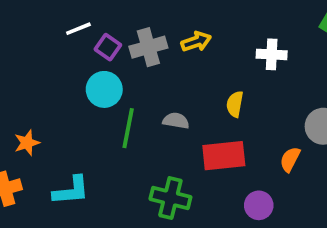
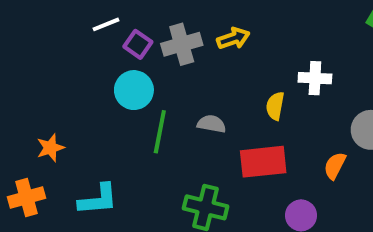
white cross: (272, 54) -> (315, 78), moved

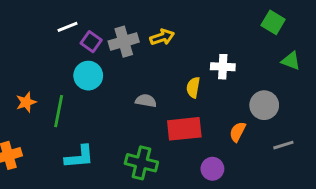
green line: (160, 132) -> (59, 111), moved
orange star: (50, 148) -> (26, 102), moved
cyan L-shape: (98, 199) -> (79, 157), moved

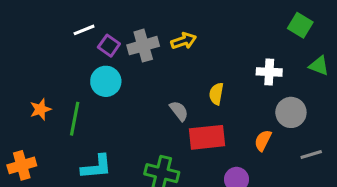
white cross: (223, 67) -> (269, 72), moved
gray semicircle: (146, 101) -> (179, 111), moved, turned 42

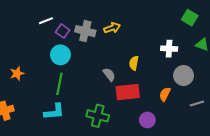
gray cross: (143, 46) -> (85, 31), turned 30
green line: (75, 119) -> (59, 84), moved

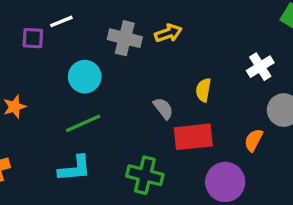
purple square: (63, 31) -> (33, 38), moved, turned -32
white cross: (169, 49) -> (260, 67), turned -35
green line: (59, 84) -> (83, 123), turned 55
purple circle: (147, 120) -> (225, 182), size x1.5

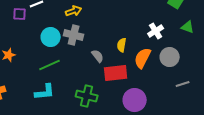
yellow arrow: (168, 33) -> (74, 11), moved
gray cross: (125, 38) -> (74, 35), moved
orange semicircle: (254, 140) -> (143, 58), moved, size x1.5

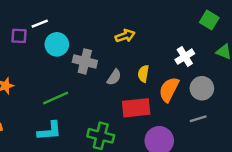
yellow arrow: (74, 11) -> (125, 36), moved
cyan circle: (51, 37) -> (57, 44), moved
gray semicircle: (98, 56) -> (114, 77), moved, turned 72
gray line: (183, 84) -> (198, 119), moved

